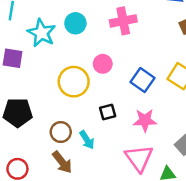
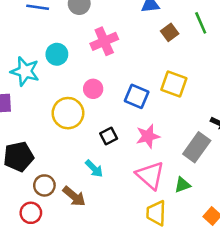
brown circle: (61, 132) -> (44, 185), moved

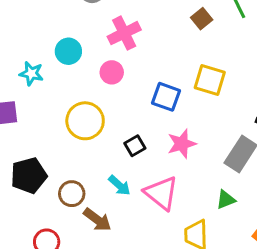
cyan star: (25, 71) -> (31, 73), size x0.7
pink circle: (93, 89) -> (112, 72), moved
pink triangle: (150, 175) -> (161, 193), moved
brown circle: (44, 185) -> (72, 194), moved

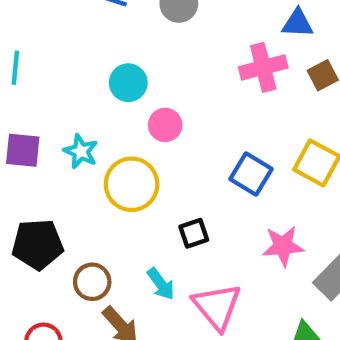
pink cross: (124, 33) -> (263, 67), moved
pink circle: (112, 72) -> (165, 125), moved
cyan star: (31, 73) -> (81, 151), moved
pink star: (182, 144) -> (283, 246), moved

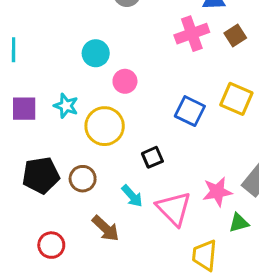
pink star: (283, 246) -> (217, 192), moved
brown circle: (92, 282) -> (83, 179), moved

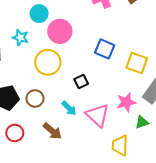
pink circle: (125, 81) -> (60, 31), size x1.5
yellow square: (236, 99) -> (137, 63), moved
cyan star: (66, 106) -> (20, 38), moved
red circle: (51, 245) -> (15, 133), moved

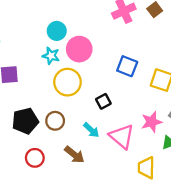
cyan star: (20, 38) -> (51, 56), moved

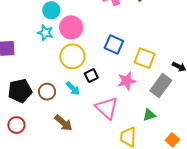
yellow circle: (67, 82) -> (72, 56), moved
pink star: (152, 122) -> (127, 81), moved
cyan arrow: (91, 130) -> (73, 88), moved
red circle: (35, 158) -> (16, 125), moved

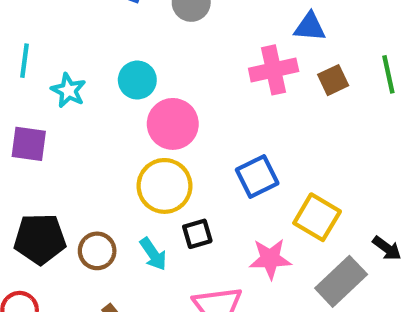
cyan star: (45, 33) -> (68, 90), moved
blue square: (114, 45) -> (257, 177), turned 30

